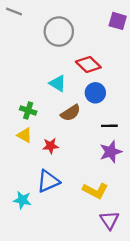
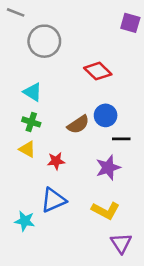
gray circle: (59, 32) -> (44, 41), moved
cyan triangle: (58, 83) -> (33, 92), moved
blue circle: (95, 93) -> (106, 115), moved
purple star: (111, 152) -> (108, 168), moved

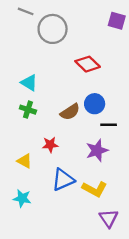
gray line: (16, 12) -> (26, 11), moved
gray circle: (44, 41) -> (53, 29), moved
yellow triangle: (27, 149) -> (24, 161), moved
blue triangle: (53, 200) -> (63, 180), moved

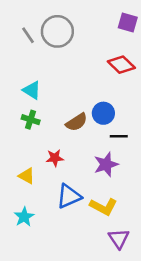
gray line: (26, 11) -> (28, 35), moved, turned 35
red diamond: (88, 64) -> (121, 65), moved
cyan star: (22, 198) -> (24, 217), turned 30

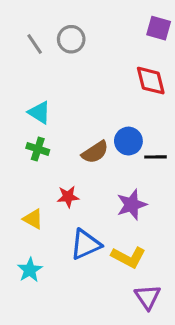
gray circle: (57, 31) -> (71, 39), size x0.7
red diamond: (121, 65) -> (151, 81), turned 32
black line: (119, 136) -> (155, 157), moved

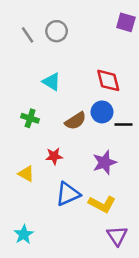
red diamond: (151, 81) -> (108, 80), moved
cyan triangle: (39, 112) -> (51, 82), moved
cyan star: (30, 270) -> (24, 234), moved

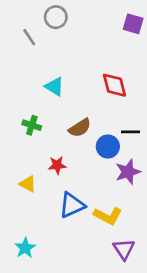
gray circle: (57, 31) -> (56, 17), moved
blue circle: (102, 112) -> (108, 147), moved
purple star: (105, 162) -> (128, 172), moved

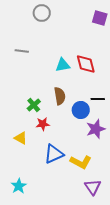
gray line: (29, 37) -> (22, 51), moved, turned -48
cyan triangle: (54, 86) -> (63, 65), moved, turned -42
green cross: (32, 125) -> (34, 105), moved, turned 32
brown semicircle: (80, 128) -> (60, 96), turned -66

